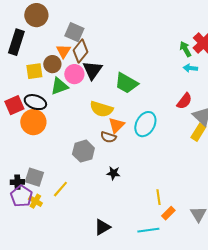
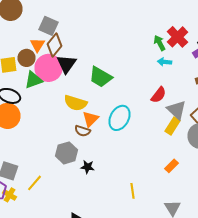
pink circle: (74, 74) -> (48, 68), size x1.4
gray hexagon: (83, 151) -> (66, 153), moved
orange rectangle: (168, 213) -> (172, 166), moved

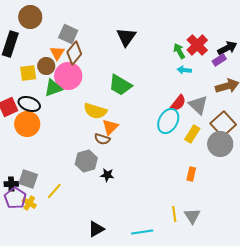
black triangle: (66, 64) -> (126, 37), moved
gray triangle: (176, 110) -> (198, 105), moved
cyan ellipse: (120, 118) -> (168, 121), moved
orange rectangle: (172, 166) -> (191, 174), turned -32
yellow line: (132, 191) -> (174, 214), moved

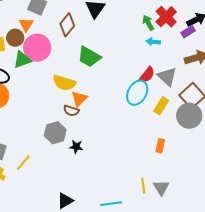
brown diamond: (74, 53) -> (67, 25), moved

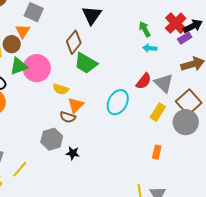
red cross: (166, 17) -> (176, 23), moved
brown diamond: (67, 25) -> (74, 42), moved
pink circle: (37, 48) -> (37, 68), moved
yellow semicircle: (64, 83) -> (61, 89), size x0.7
cyan ellipse: (137, 93) -> (118, 102), moved

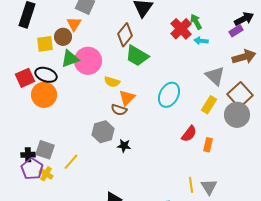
red cross: (176, 23) -> (181, 29), moved
red semicircle: (144, 81) -> (189, 134), moved

